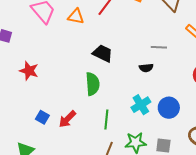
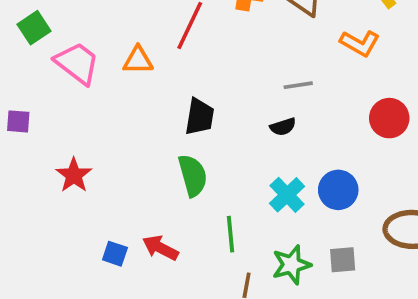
black trapezoid: (103, 53) -> (200, 117), turned 85
red star: (29, 71) -> (74, 175), turned 30
red arrow: (67, 119) -> (160, 248), turned 84

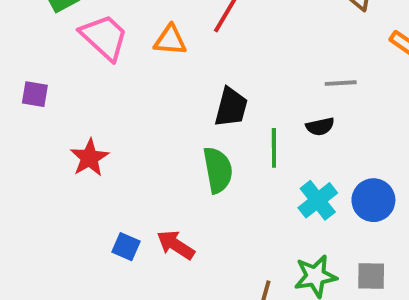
green line: (231, 234) -> (274, 148), moved

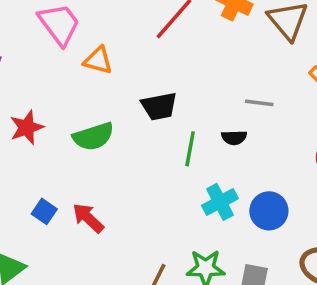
orange triangle: (170, 40) -> (98, 60), moved
black trapezoid: (231, 107) -> (159, 106), turned 54
green semicircle: (218, 170) -> (93, 137), moved, turned 72

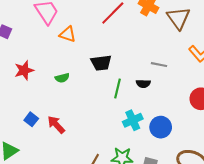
green semicircle: (93, 137) -> (62, 78), size x0.6

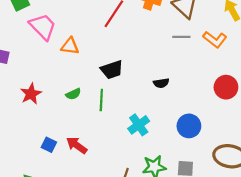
gray line: (159, 65) -> (181, 37), moved
green line: (117, 89) -> (101, 100), moved
cyan cross: (133, 120) -> (139, 125), moved

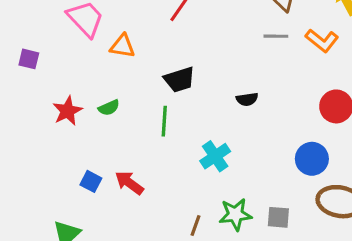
green semicircle: (73, 94) -> (109, 108), moved
blue circle: (189, 126) -> (312, 159), moved

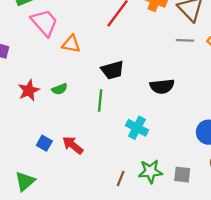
black semicircle: (247, 99) -> (162, 86), size x1.5
cyan cross: (215, 156) -> (137, 128), turned -30

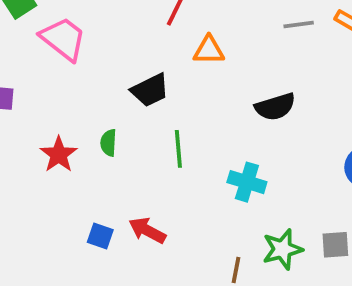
orange triangle: (71, 44) -> (209, 50), moved
black trapezoid: (112, 70) -> (150, 90), moved
green semicircle: (60, 89) -> (109, 143), turned 126

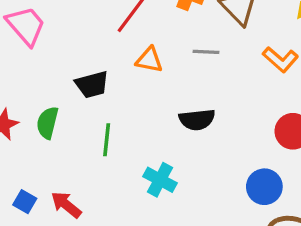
gray line: (299, 24) -> (206, 52), moved
green semicircle: (109, 143) -> (47, 123), size x1.4

